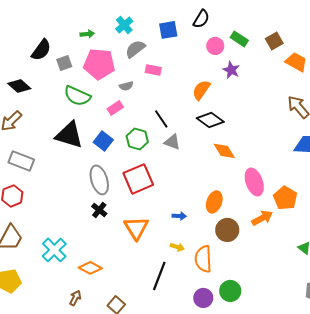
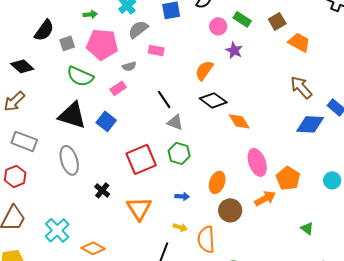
green hexagon: (137, 139) -> (179, 153), moved
orange diamond: (224, 151) -> (239, 121), moved
gray ellipse: (99, 180) -> (69, 160), moved

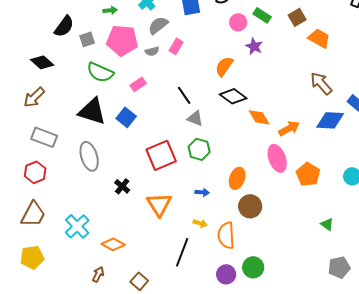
pink rectangle: (156, 50) -> (176, 46), turned -70
gray semicircle: (129, 66) -> (152, 51), moved
orange arrow: (265, 198) -> (289, 128), moved

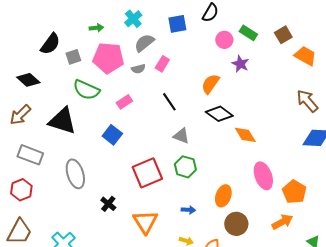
black line: (184, 95) -> (169, 102), moved
black triangle: (92, 111) -> (62, 121), moved
orange arrow: (289, 128) -> (282, 222), moved

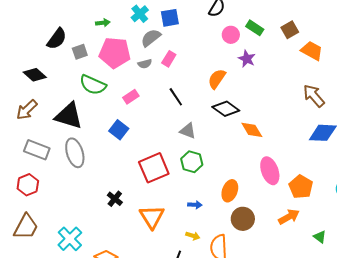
blue square: (177, 24) -> (170, 18), moved
gray ellipse: (75, 174) -> (75, 153), moved

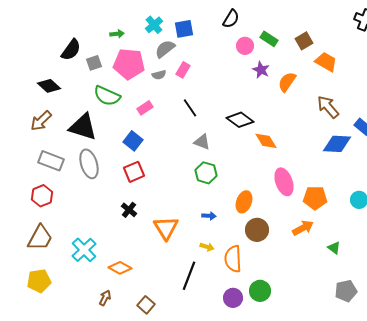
orange semicircle: (217, 79) -> (287, 82), moved
red square: (154, 168) -> (134, 172), moved, size x0.7
orange pentagon: (301, 187) -> (315, 198), turned -30

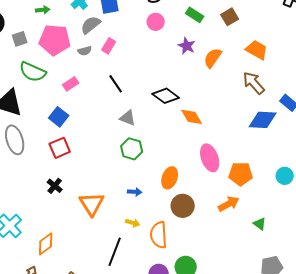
pink circle: (245, 46) -> (156, 22), moved
orange trapezoid: (326, 62) -> (257, 50), moved
orange diamond: (120, 268) -> (46, 244), turned -65

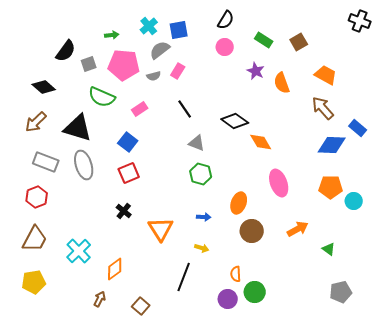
orange semicircle: (213, 58) -> (282, 83), turned -55
orange pentagon: (241, 174) -> (331, 187), moved
orange semicircle: (159, 235) -> (236, 274), moved, size x0.6

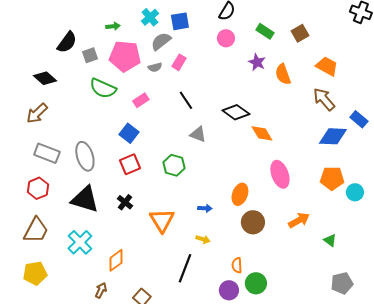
black triangle: (78, 128) -> (85, 199), moved
green hexagon: (201, 174) -> (174, 165), moved

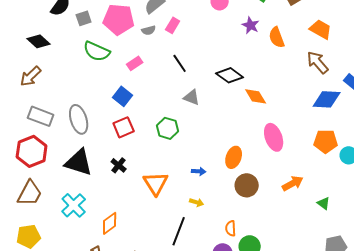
red hexagon: (38, 188) -> (32, 151), size x1.4

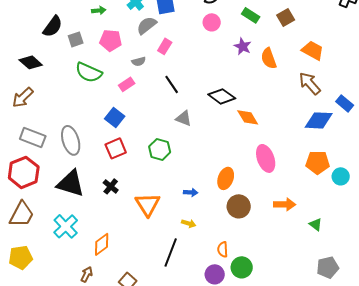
pink pentagon: (119, 19) -> (111, 40), size x0.7
gray semicircle: (149, 30) -> (139, 61), moved
orange arrow: (293, 183) -> (285, 204), turned 30

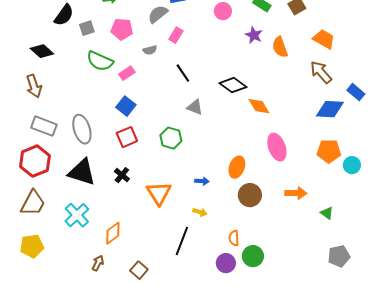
pink rectangle: (127, 84) -> (127, 73), moved
brown arrow: (23, 97) -> (34, 86), turned -65

